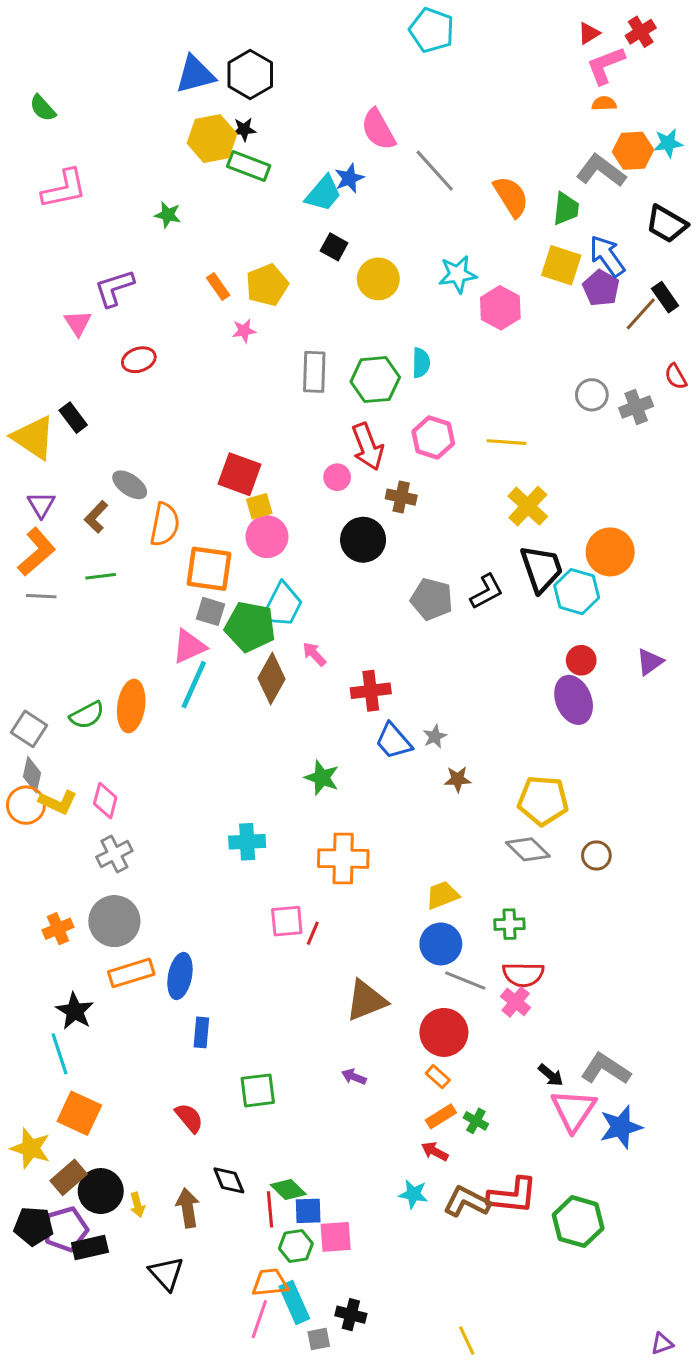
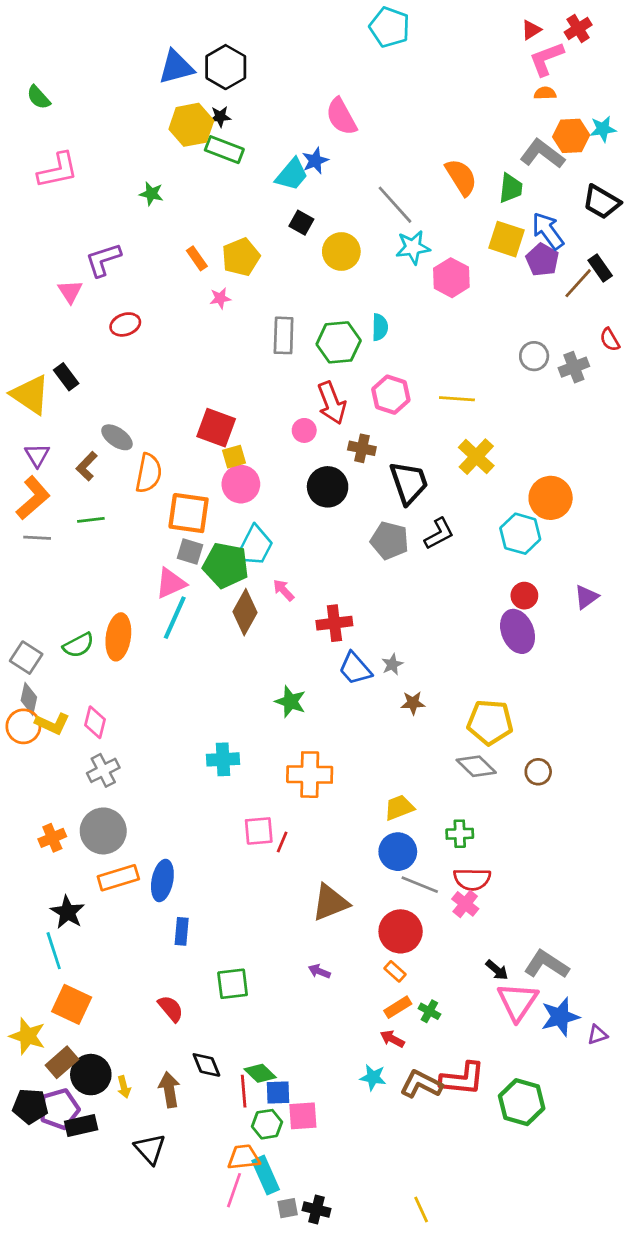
gray line: (435, 171) -> (395, 205), moved
black trapezoid: (542, 569) -> (409, 483), moved
black cross: (351, 1315) -> (317, 1209), moved
purple triangle: (662, 1344) -> (597, 1035), moved

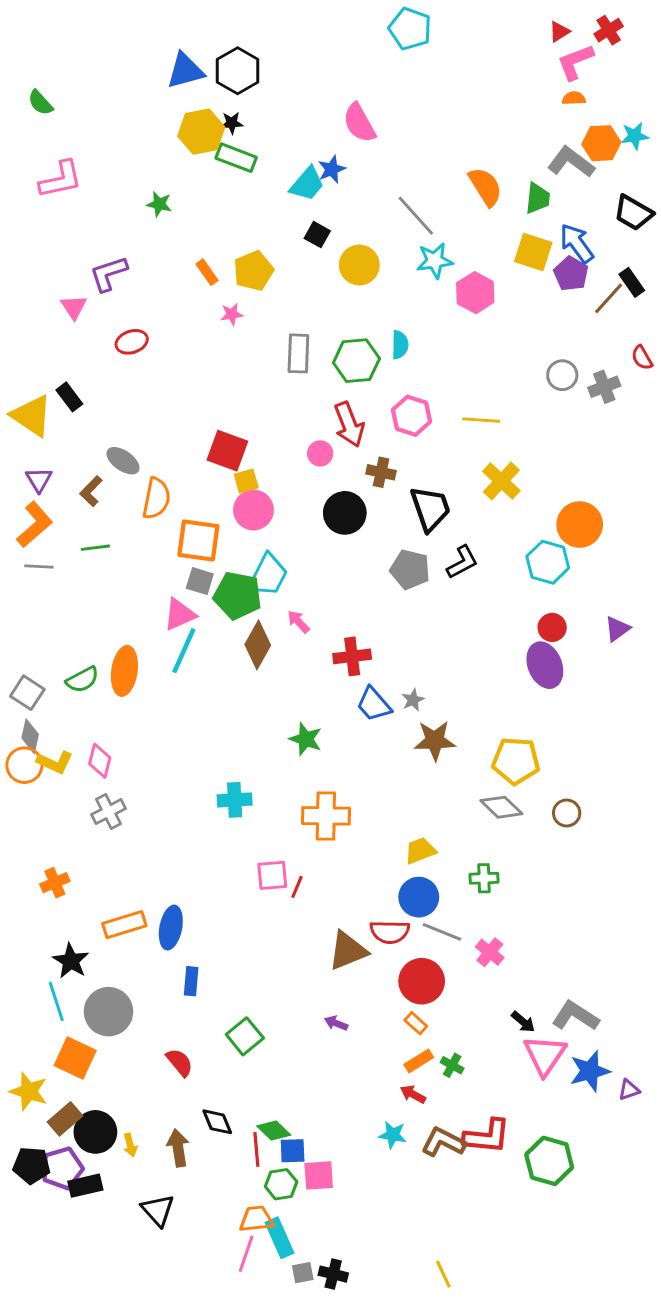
brown star: (413, 703) -> (435, 741), size x1.6
gray circle: (103, 831) -> (108, 1012), moved
red semicircle: (472, 879) -> (390, 932), moved
green square: (233, 984) -> (245, 1036), turned -32

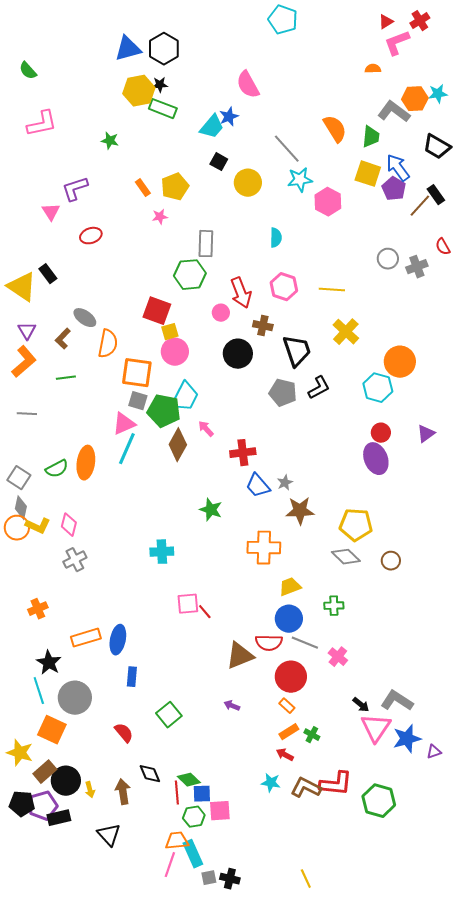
orange semicircle: (574, 98) -> (373, 69), moved
green hexagon: (356, 361) -> (190, 275), moved
gray line: (39, 567) -> (27, 414), moved
orange cross: (326, 816) -> (264, 548), moved
red line: (297, 887) -> (205, 612), turned -63

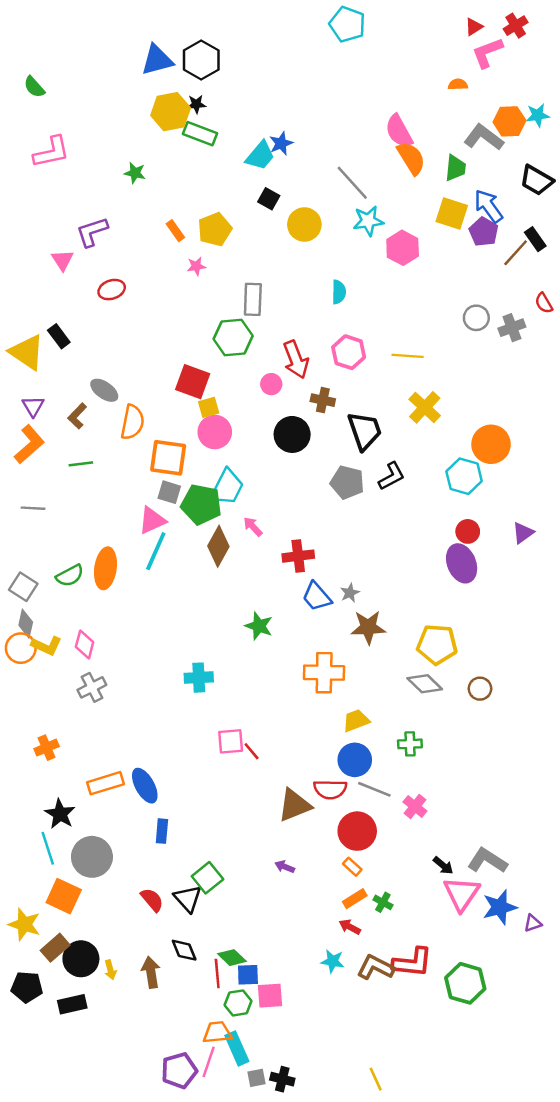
pink semicircle: (248, 85) -> (399, 131), moved
blue ellipse: (118, 640) -> (145, 786), turned -40
purple pentagon: (43, 806) -> (179, 1071), moved
black triangle: (109, 835) -> (188, 899), moved

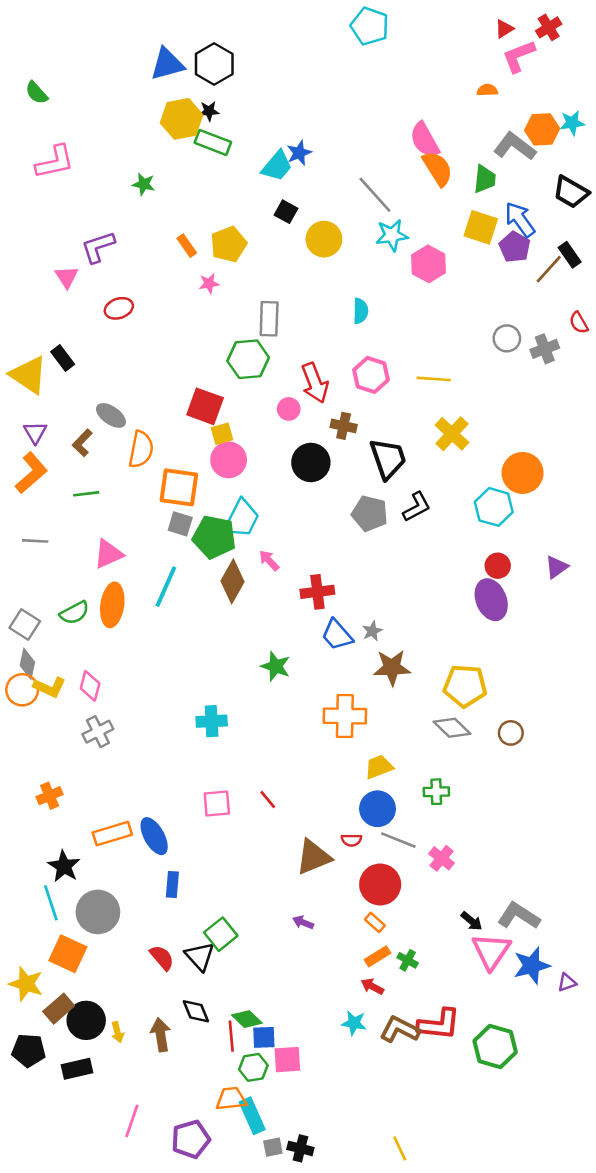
pink triangle: (152, 520) -> (108, 554), moved
pink square: (231, 741) -> (217, 803), moved
red semicircle: (330, 789) -> (351, 840), size x0.6
pink line: (209, 1062) -> (132, 1121), moved

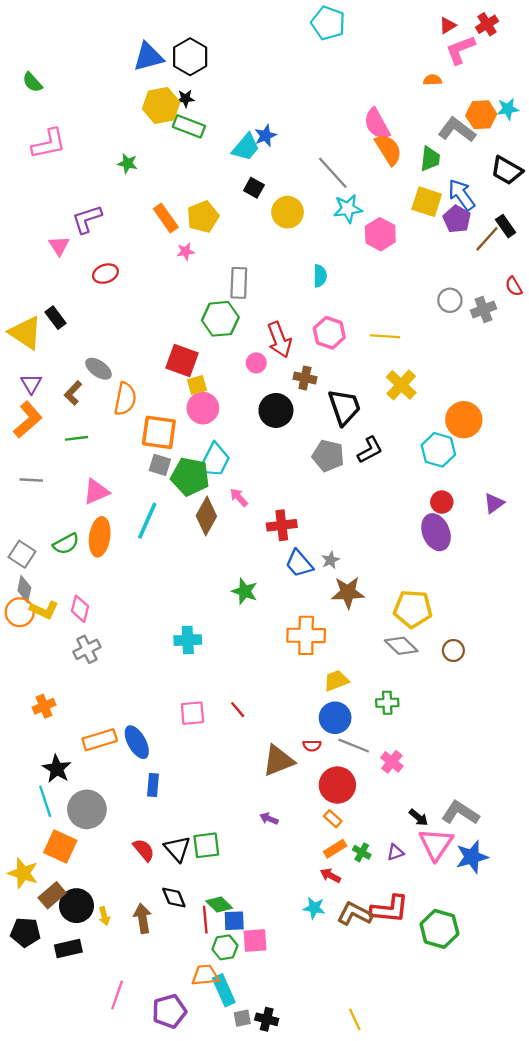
orange rectangle: (187, 246) -> (166, 218), size x1.4
green square: (221, 934) -> (206, 845), moved, turned 32
purple triangle: (567, 982) -> (395, 852), moved

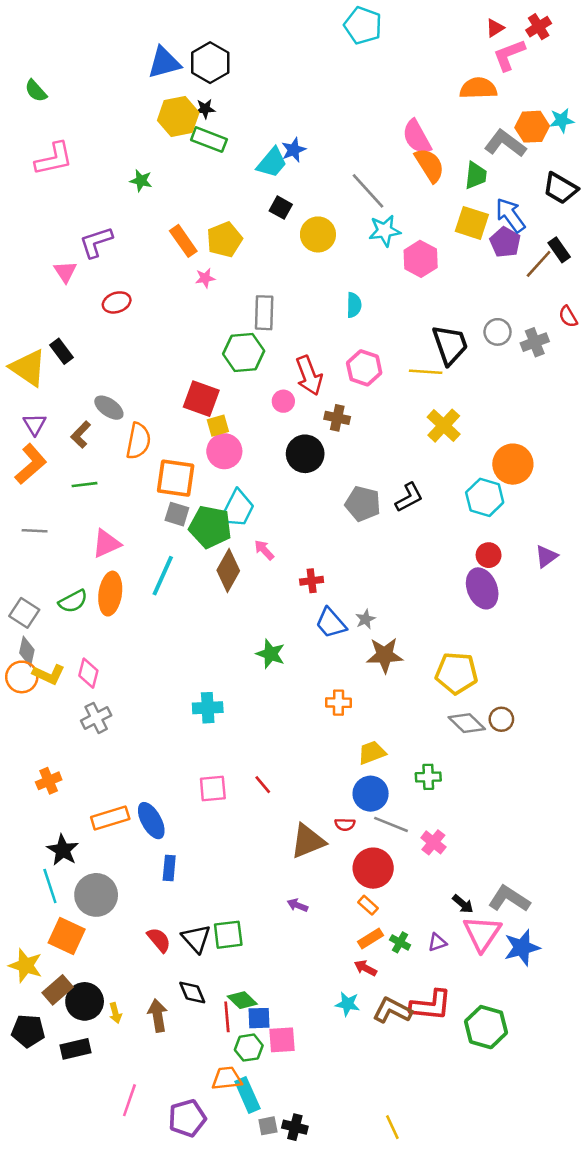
orange semicircle: (432, 80) -> (478, 88), size x1.8
black trapezoid: (344, 407) -> (450, 345), moved
red cross: (282, 525) -> (312, 581), size x0.7
orange cross: (306, 635) -> (338, 703), size x0.6
gray diamond: (401, 646) -> (467, 723), moved

